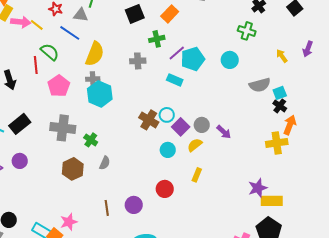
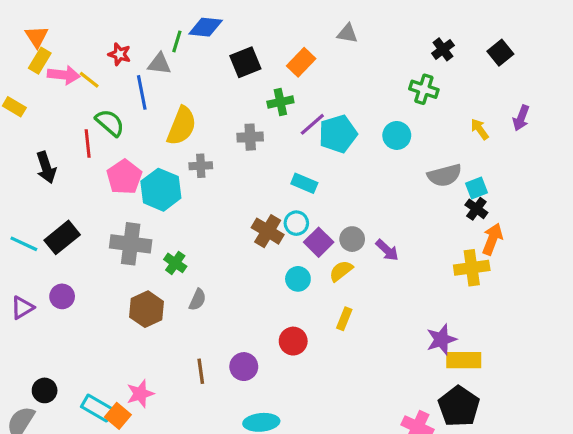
blue line: (70, 33) -> (142, 92), turned 45
gray cross: (93, 79) -> (201, 166), moved
cyan rectangle: (175, 80) -> (304, 183), moved
cyan hexagon: (100, 94) -> (161, 190), moved

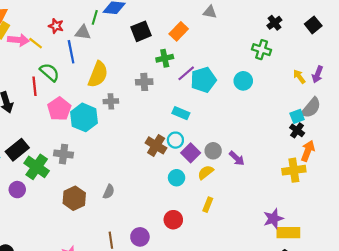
purple arrow: (521, 118) -> (318, 74), moved
gray semicircle: (445, 175) -> (311, 108), moved, turned -35
gray cross: (131, 244) -> (64, 154), size x0.7
green cross: (175, 263) -> (37, 167), moved, size x1.6

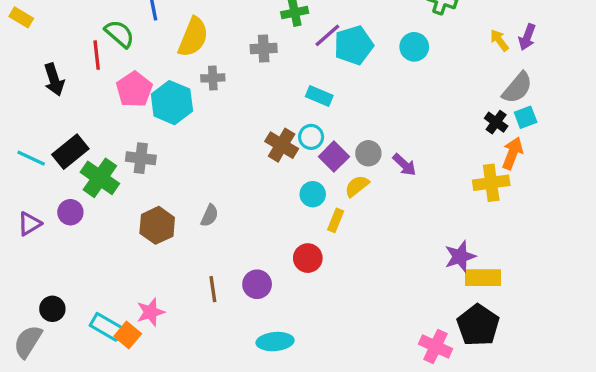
cyan square: (297, 116) -> (526, 117), moved
yellow rectangle: (208, 205) -> (336, 220), moved

